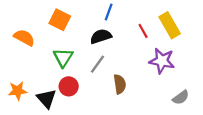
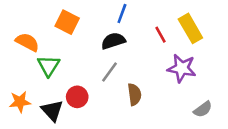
green triangle: (63, 58) -> (49, 66), moved

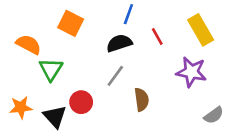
red line: (161, 35) -> (157, 36), moved

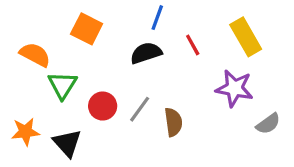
gray line: (115, 76) -> (140, 109), moved
red circle: (81, 102) -> (103, 106), moved
gray semicircle: (214, 115) -> (268, 124), moved

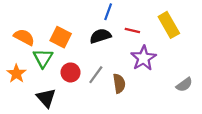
orange square: (87, 29) -> (61, 37), moved
red line: (193, 45) -> (132, 30), turned -48
purple star: (234, 88) -> (143, 58), moved, turned 30
orange star: (25, 132) -> (16, 74), moved, turned -30

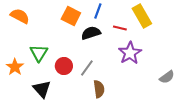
yellow rectangle: (169, 25) -> (142, 16), moved
orange semicircle: (24, 37) -> (20, 16), moved
orange square: (61, 37) -> (71, 16), moved
brown semicircle: (119, 84) -> (99, 89), moved

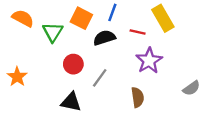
green triangle: (39, 53) -> (53, 32), moved
red circle: (64, 66) -> (73, 64), moved
black triangle: (42, 89) -> (71, 102), moved, turned -36
brown semicircle: (99, 89) -> (138, 97), moved

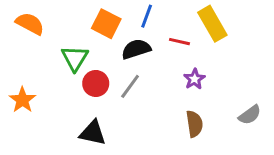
green triangle: (53, 32) -> (75, 58), moved
purple star: (149, 61) -> (194, 79), size x0.6
gray line: (100, 78) -> (130, 86), moved
brown semicircle: (138, 97) -> (194, 124), moved

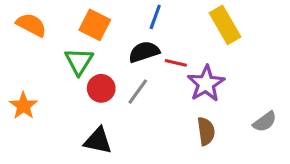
orange square: (106, 24) -> (95, 25), moved
red line: (179, 42) -> (176, 63), moved
purple star: (194, 79) -> (206, 84), size x1.6

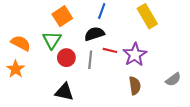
orange semicircle: (31, 25) -> (21, 43), moved
orange square: (95, 25) -> (62, 16), turned 30
red line: (176, 63) -> (110, 50), moved
gray line: (138, 92) -> (90, 60), turned -30

